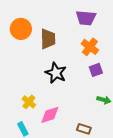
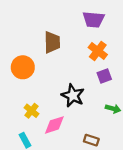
orange circle: (21, 29) -> (23, 67), moved
black star: (56, 73) -> (73, 96), moved

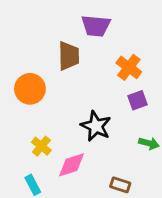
purple trapezoid: (93, 19) -> (96, 26), moved

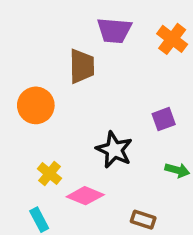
orange cross: (129, 67) -> (172, 39), moved
pink diamond: (72, 165) -> (85, 196), turned 40

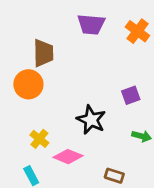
brown trapezoid: (82, 66) -> (43, 53), moved

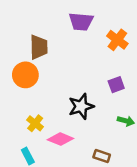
orange cross: (137, 31) -> (117, 40), moved
black star: (91, 120) -> (81, 106), turned 30

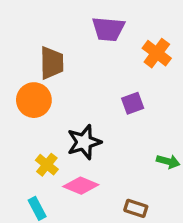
purple square: (116, 85) -> (133, 103), moved
black star: (81, 106) -> (84, 142), moved

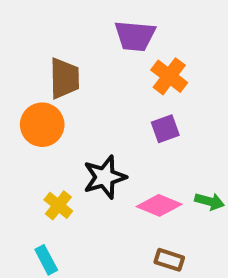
orange cross: (157, 53) -> (169, 76), moved
pink diamond: (81, 186) -> (159, 205), moved

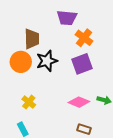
purple square: (165, 129) -> (82, 64), size x1.5
black star: (105, 177) -> (47, 61), moved

